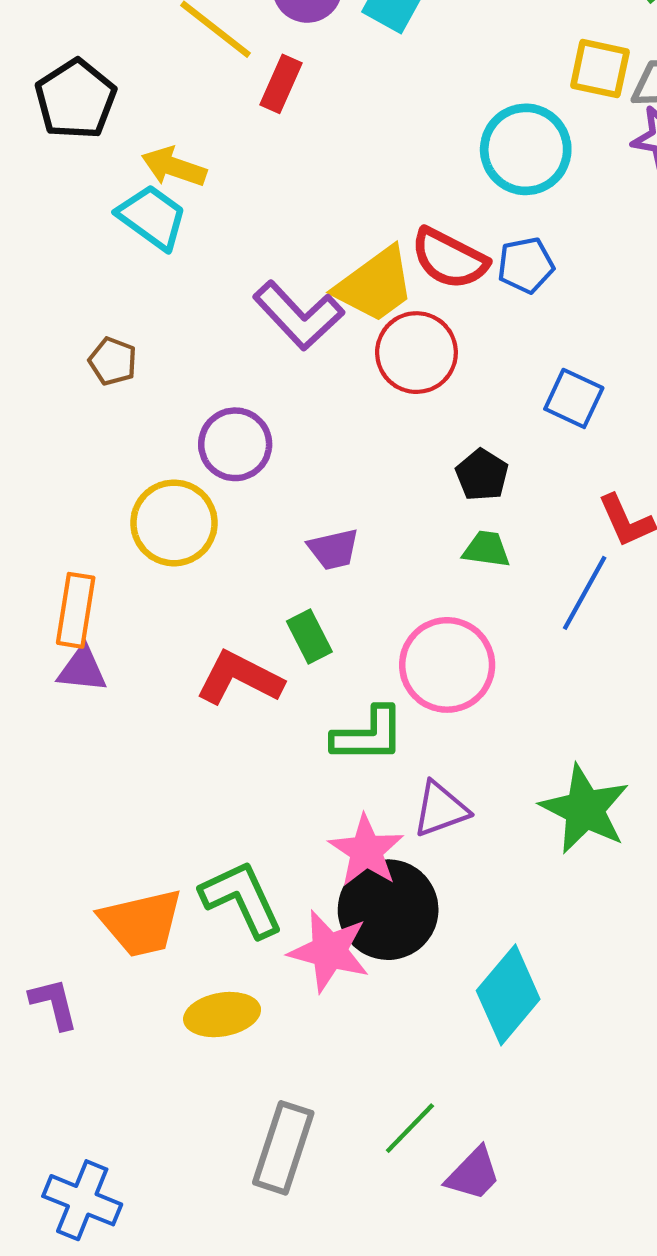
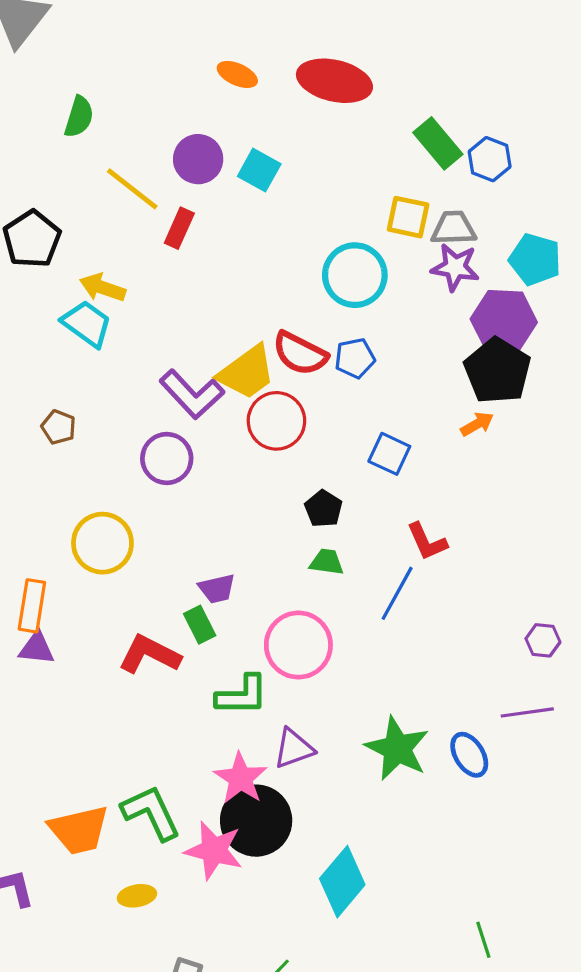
purple circle: (235, 444) -> (167, 458), moved
purple trapezoid: (333, 549) -> (217, 589), moved
yellow ellipse: (222, 1015) -> (137, 896), size x0.7

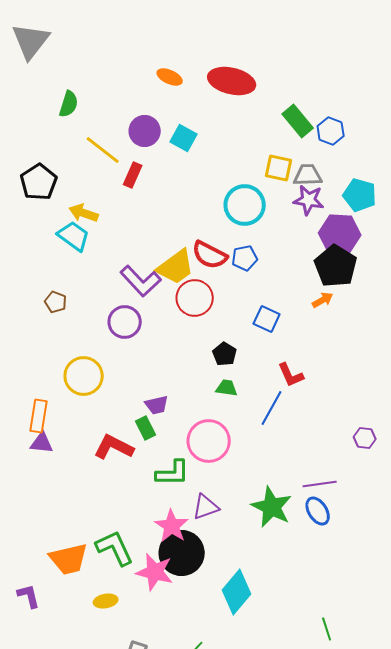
purple line: (527, 712) -> (320, 484), moved

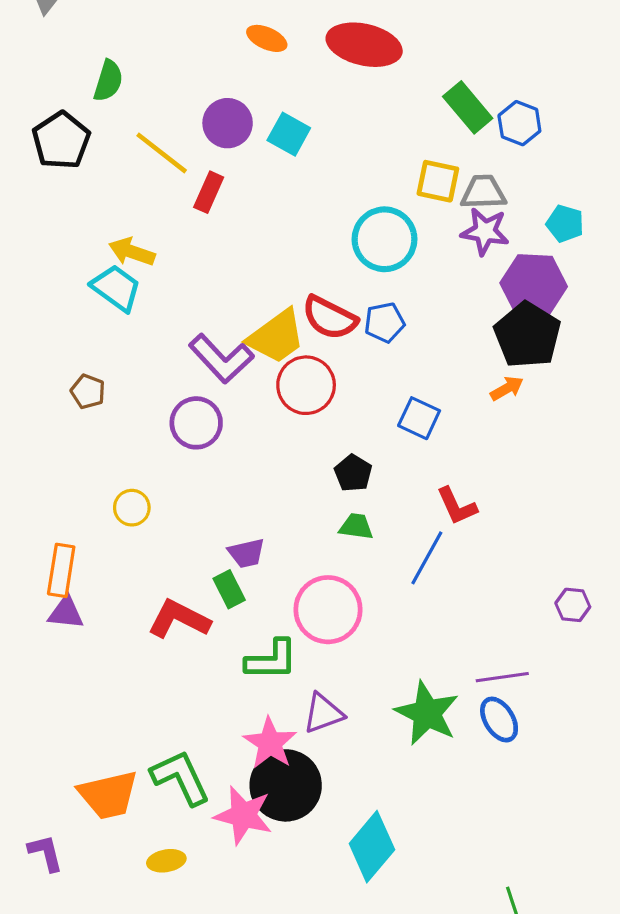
black pentagon: (39, 182) -> (61, 140), moved
cyan pentagon: (360, 195) -> (565, 224), size x0.7
yellow circle: (84, 376) -> (132, 508), size x0.6

